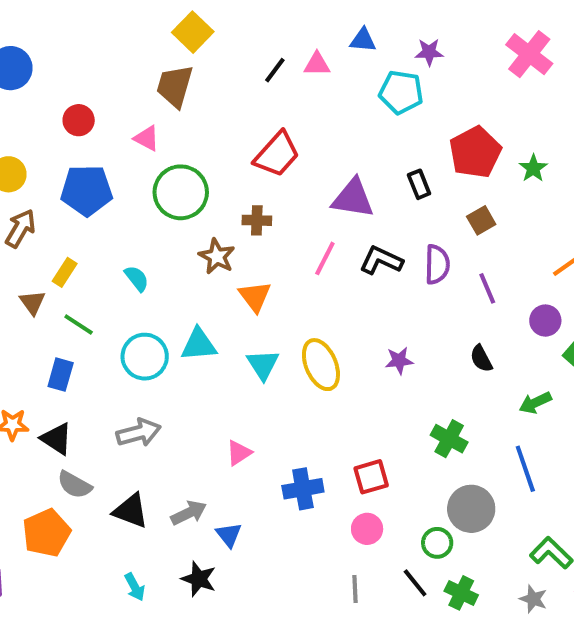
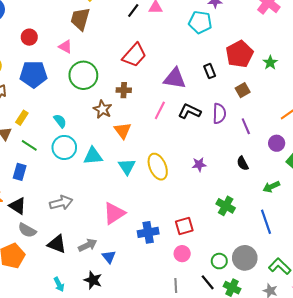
cyan circle: (145, 357) -> (64, 147), moved
pink triangle: (239, 453) -> (114, 213), size x1.6
gray circle: (471, 509) -> (245, 258), moved

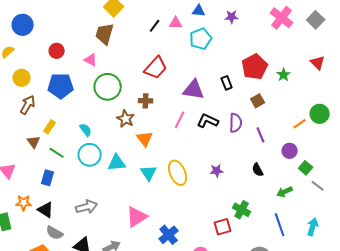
cyan pentagon: (200, 22) -> (201, 39), moved, turned -30
red square: (184, 226) -> (223, 227), moved
blue cross: (148, 232) -> (169, 235), turned -30

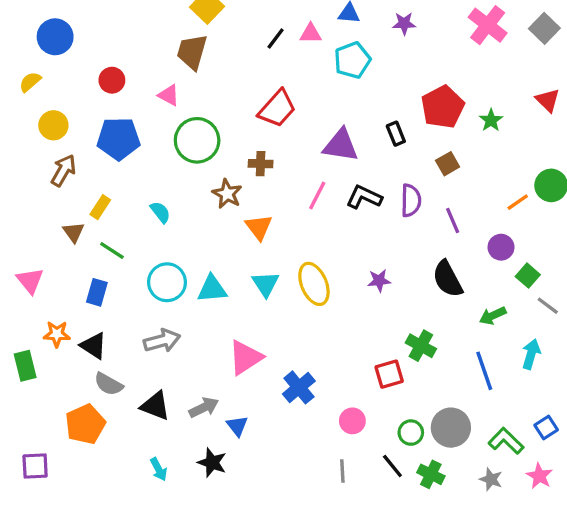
cyan circle: (90, 155) -> (167, 282), moved
cyan triangle: (117, 163) -> (212, 289), moved
black semicircle: (258, 170) -> (448, 279), size x1.6
cyan arrow: (313, 227) -> (531, 354), moved

